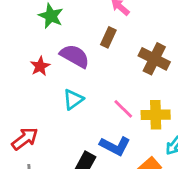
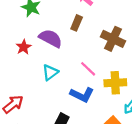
pink line: (123, 109) -> (88, 69), moved
blue L-shape: (115, 146) -> (82, 95), moved

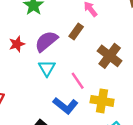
purple semicircle: (51, 38) -> (46, 41), turned -80
cyan triangle: (50, 72) -> (47, 68), moved, turned -36

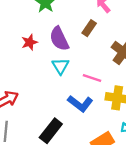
purple semicircle: (46, 41) -> (59, 39), turned -75
pink line: (78, 81) -> (92, 78), turned -36

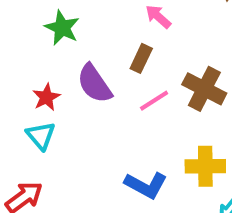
cyan triangle: (60, 66) -> (41, 136), moved
pink line: (92, 78) -> (154, 101), moved, turned -42

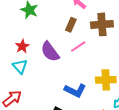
purple semicircle: (94, 84) -> (50, 52), moved
brown cross: (204, 89) -> (102, 24), moved, turned -30

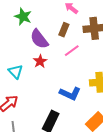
red star: (22, 46) -> (40, 61), moved
purple semicircle: (50, 52) -> (39, 39), moved

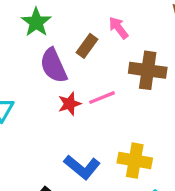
brown rectangle: (64, 30) -> (87, 46), moved
red star: (40, 61) -> (69, 104), moved

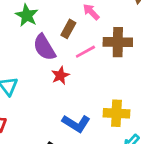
pink line: (102, 98) -> (85, 52), moved

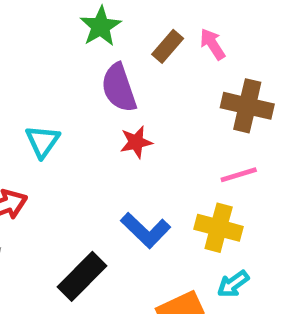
brown rectangle: (68, 29) -> (168, 46), moved
pink line: (85, 52) -> (239, 175), moved

